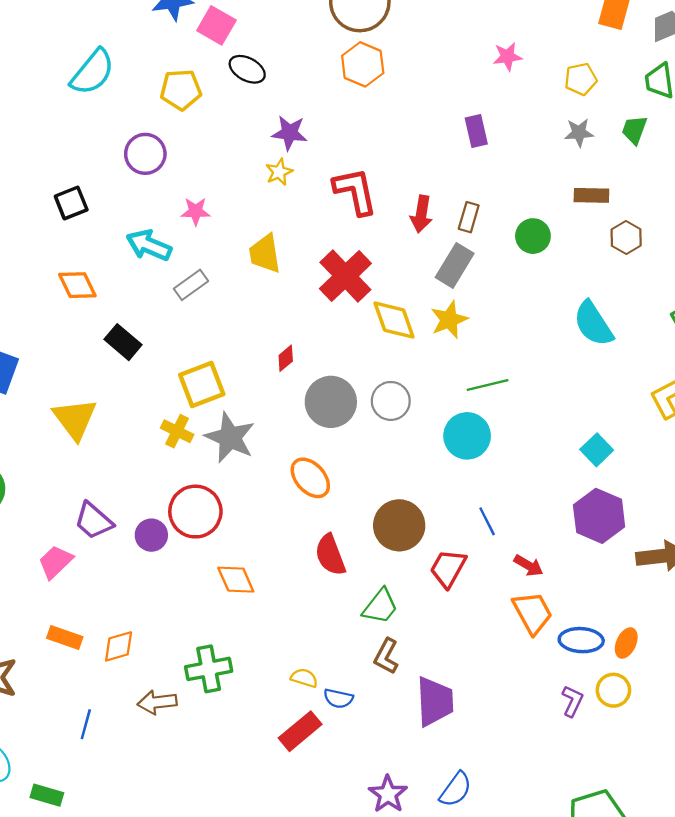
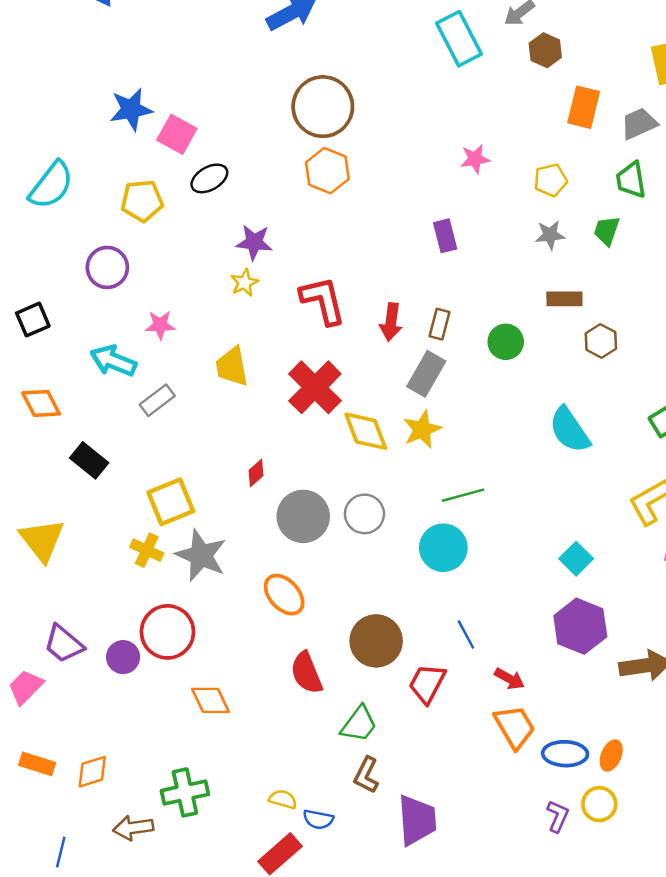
black ellipse: (247, 69) -> (209, 178), turned -57

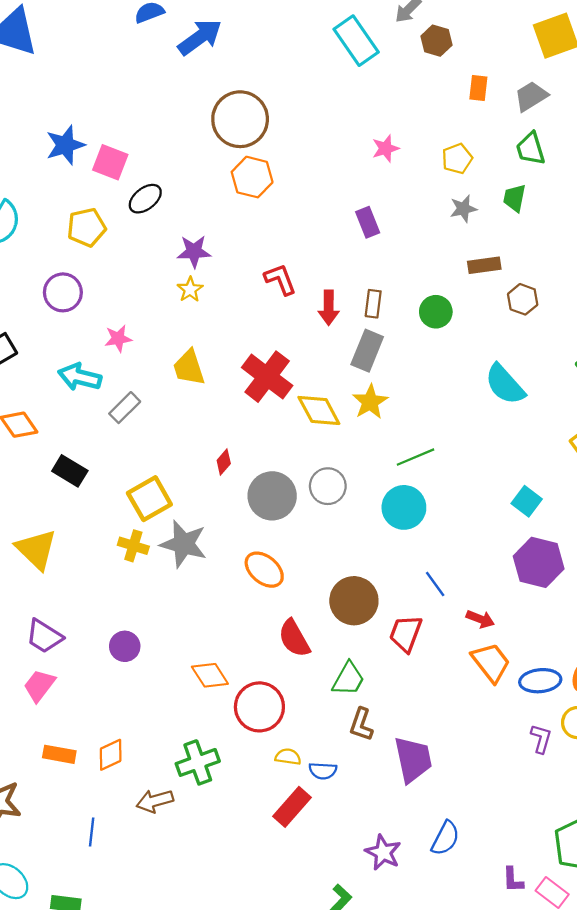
orange rectangle: (584, 107) -> (478, 88), size x0.7
red L-shape: (323, 300) -> (280, 279), moved, size x0.7
red circle: (167, 632) -> (259, 707), moved
purple trapezoid: (64, 644) -> (44, 636), moved

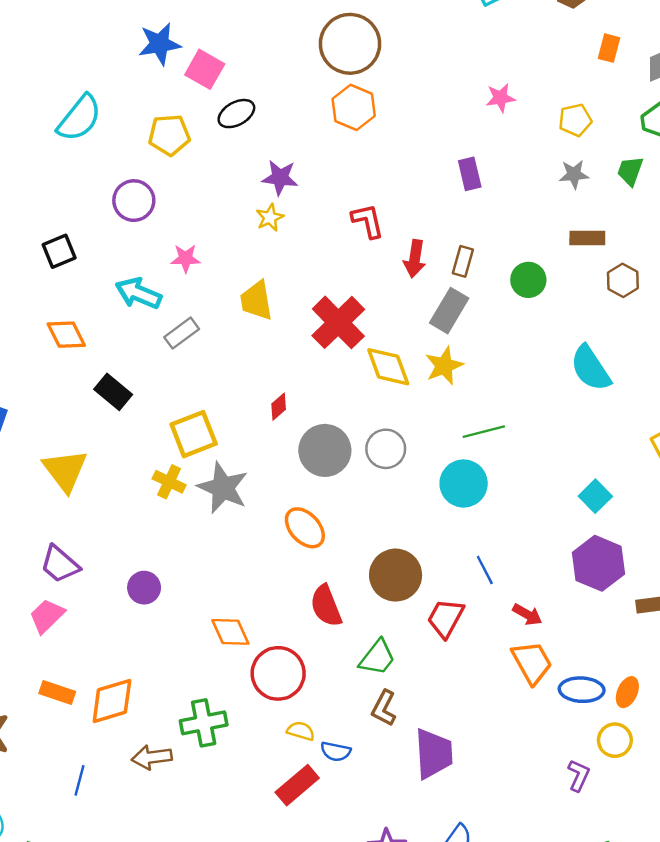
purple L-shape: (541, 739) -> (579, 775), moved
orange diamond: (111, 755) -> (112, 701), size x1.4

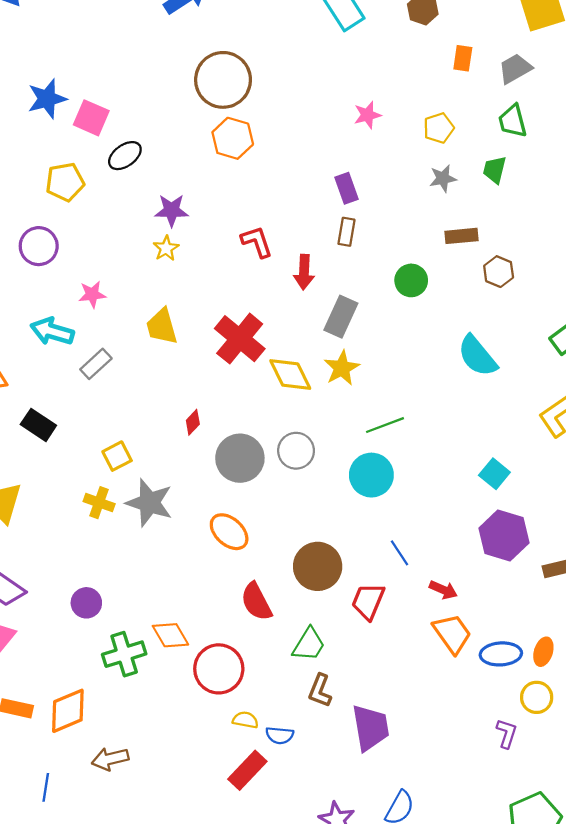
brown rectangle: (463, 261) -> (346, 232), moved
yellow square: (194, 434) -> (117, 456), size x0.7
green cross: (204, 723) -> (124, 654), moved

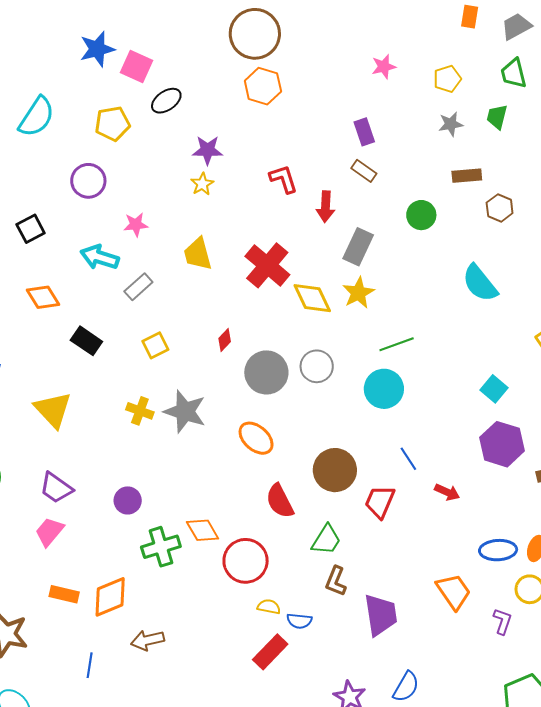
brown rectangle: (346, 232) -> (364, 171), turned -65
yellow square: (117, 456) -> (155, 345), moved
orange trapezoid: (452, 634) -> (454, 591), moved

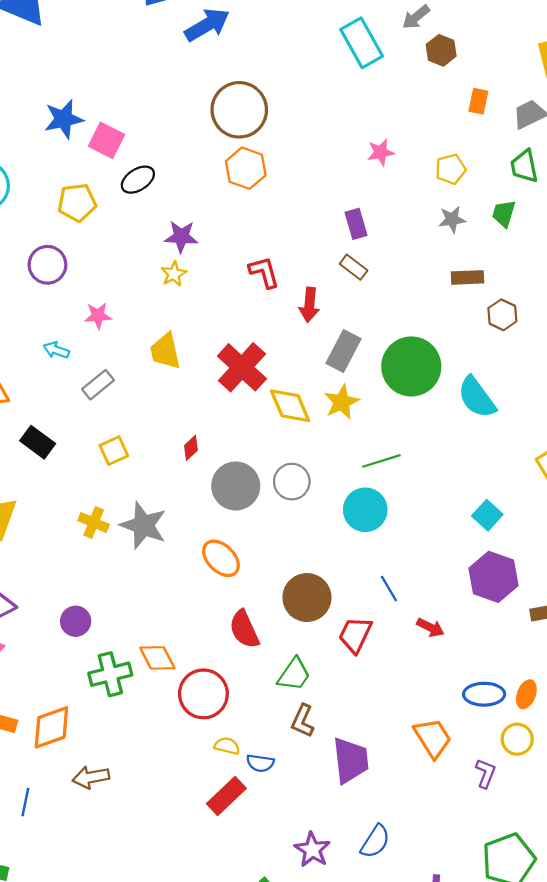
green circle: (421, 215) -> (411, 366), moved, size x1.8
cyan arrow: (100, 257) -> (56, 350), size x0.6

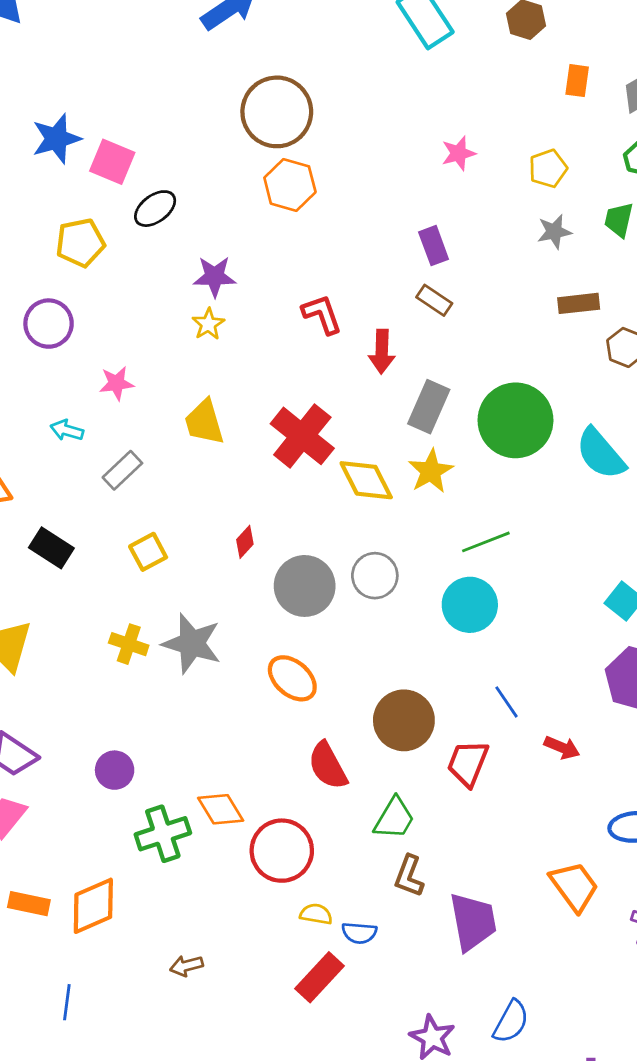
brown arrow: (91, 777) -> (186, 966), moved, size x0.7

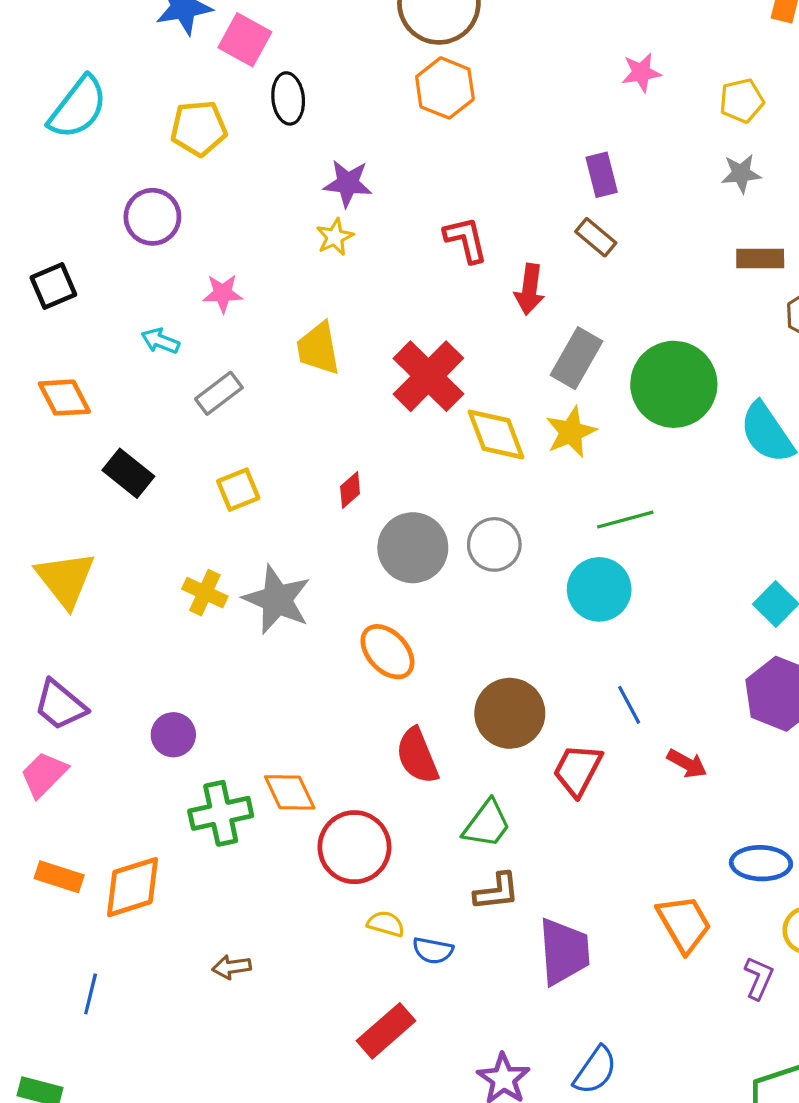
black ellipse: (155, 209) -> (288, 98), turned -66
brown L-shape: (409, 876) -> (497, 892), turned -123
red rectangle: (319, 977) -> (386, 1031), moved

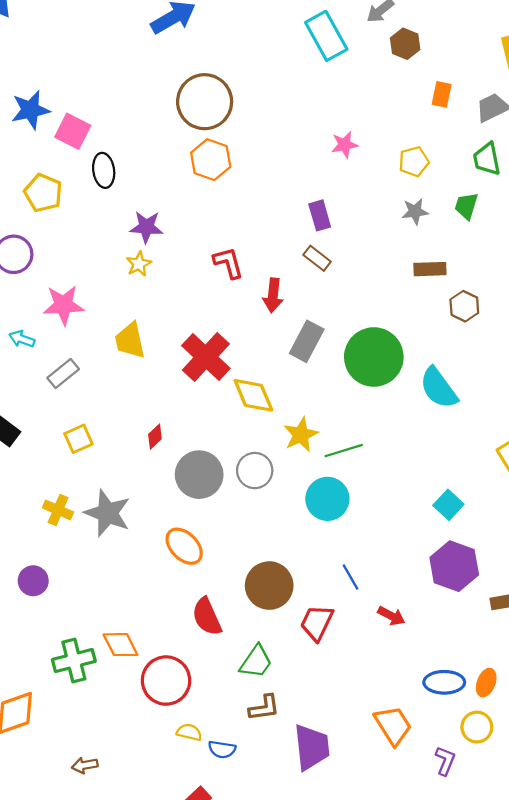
yellow pentagon: (199, 128) -> (43, 193), turned 30
pink star: (223, 293) -> (63, 305), size x1.5
yellow star: (571, 432) -> (301, 435), moved
purple circle: (173, 735) -> (33, 581), moved

